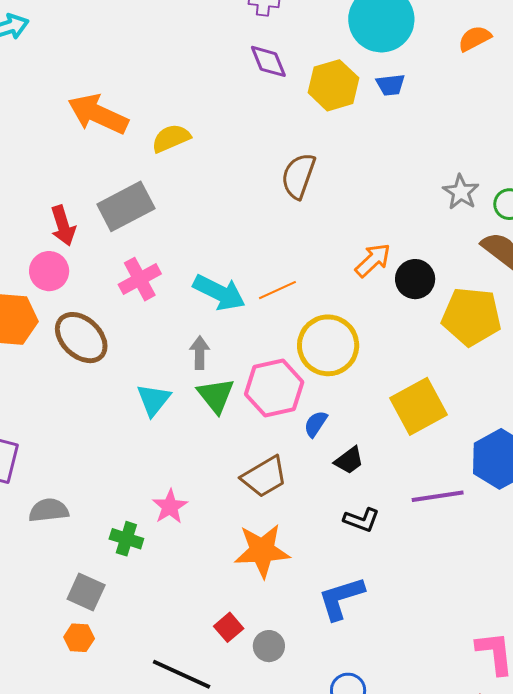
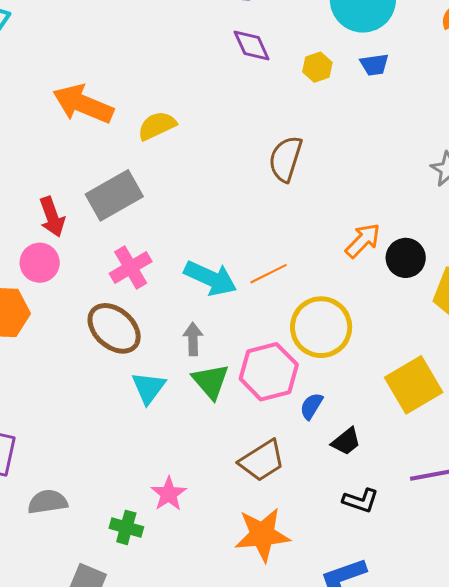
yellow hexagon: (333, 85) -> (317, 67), size x0.6
brown ellipse: (81, 338) -> (114, 328), moved

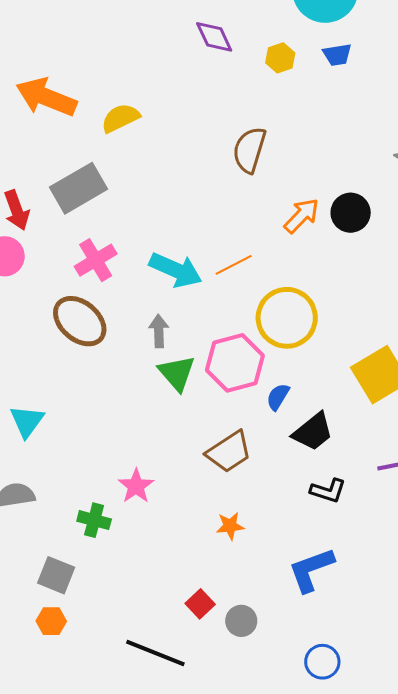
orange arrow: (363, 241) -> (302, 216), moved
black circle: (406, 258) -> (351, 213), moved
cyan triangle: (149, 388) -> (27, 421), moved
black trapezoid: (346, 441) -> (313, 432), size x1.4
orange star: (262, 535) -> (230, 526), size x0.5

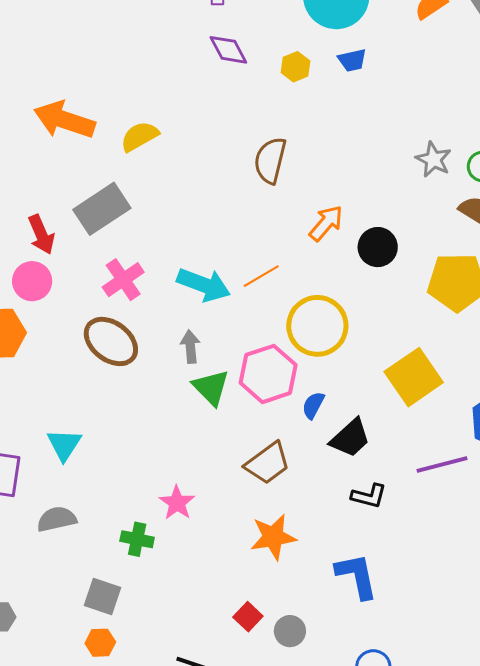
black circle: (351, 213) -> (378, 247), moved
orange star: (230, 526) -> (273, 537), size x1.6
blue L-shape: (311, 570) -> (357, 576), turned 102

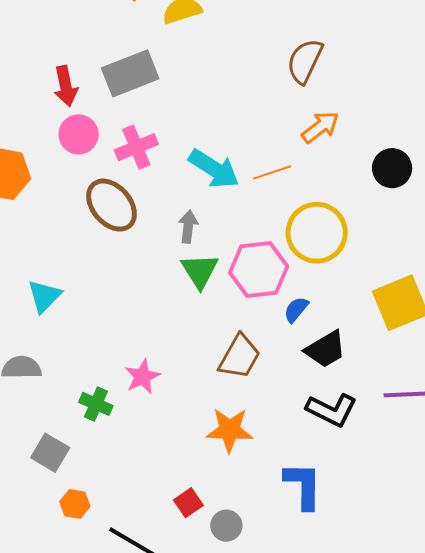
orange arrow: (326, 223) -> (320, 127), moved
pink circle: (32, 281) -> (79, 134), moved
brown trapezoid: (268, 463) -> (239, 357), turned -36
black L-shape: (369, 496) -> (332, 410), size x1.4
orange hexagon: (100, 643) -> (75, 504), moved

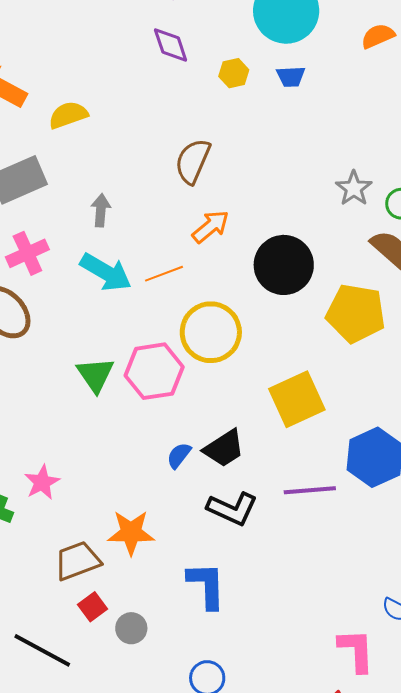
black circle: (392, 168) -> (284, 265), size x1.5
gray arrow: (188, 227) -> (101, 210), moved
blue semicircle: (296, 310) -> (179, 455), moved
brown trapezoid: (239, 357) -> (77, 561), moved, turned -138

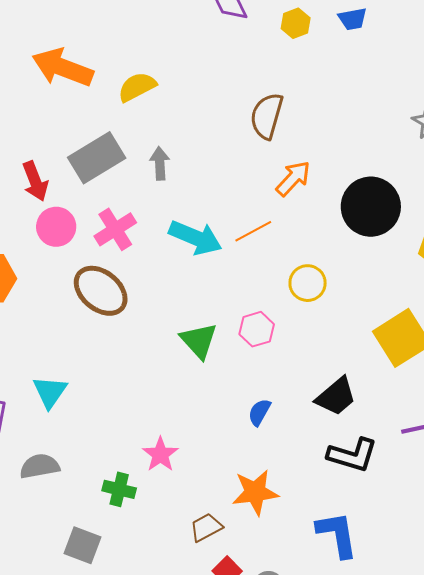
gray arrow: (101, 210) -> (160, 163), moved
yellow circle: (211, 332) -> (308, 283), size x0.6
pink hexagon: (154, 371) -> (257, 329), size x0.6
blue semicircle: (179, 455) -> (259, 412), moved
brown trapezoid: (77, 561) -> (206, 527), size x0.7

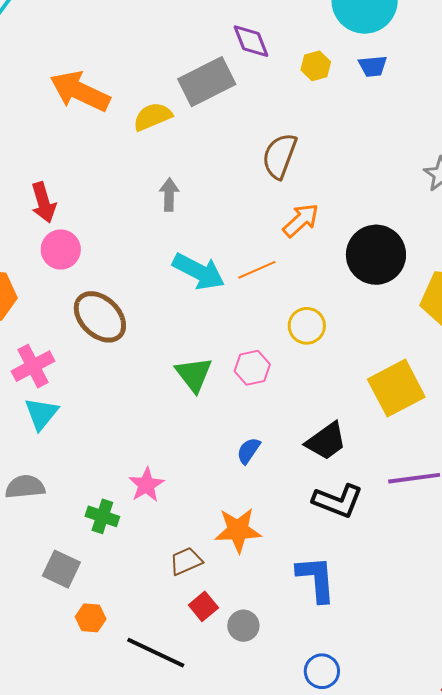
gray rectangle: (97, 158) -> (207, 82), moved
pink cross: (115, 229) -> (33, 366), moved

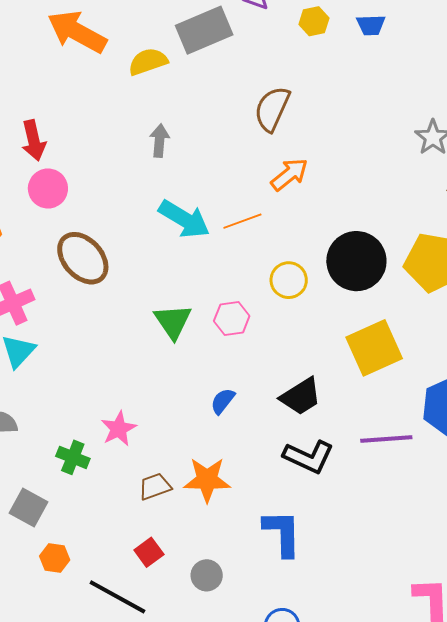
black circle: (376, 255) -> (356, 261), moved
brown trapezoid: (186, 561) -> (155, 487), moved
red square: (203, 606) -> (149, 552), moved

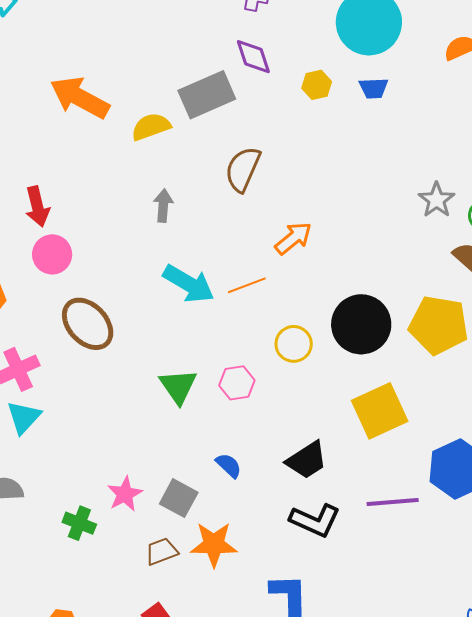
brown semicircle: (272, 109) -> (243, 169), moved
blue semicircle: (223, 401) -> (229, 465), turned 96
gray square: (28, 507) -> (179, 498), moved

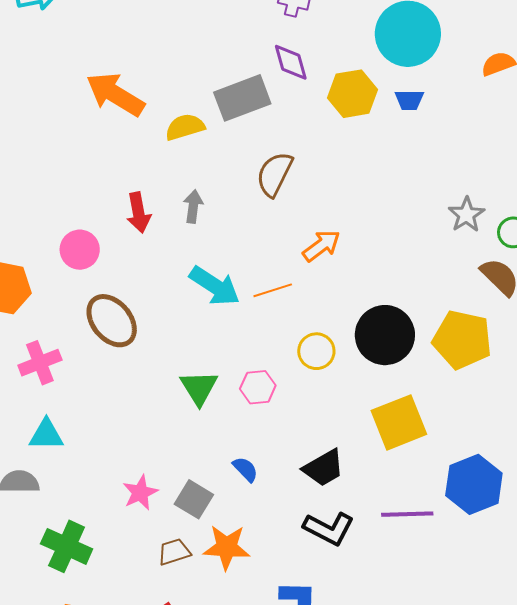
yellow hexagon: (317, 85) -> (352, 94), size x1.6
red arrow: (37, 206) -> (138, 213), moved
cyan triangle: (24, 417) -> (46, 435), moved, turned 45
green cross: (79, 523) -> (67, 546), moved, size x1.5

